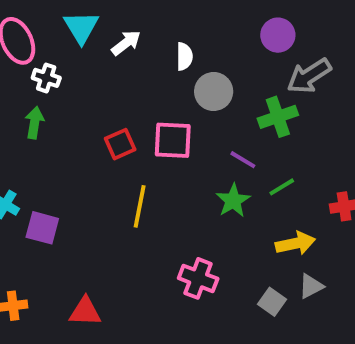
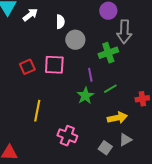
gray arrow: (309, 76) -> (124, 32), turned -55
purple line: (243, 160) -> (90, 75), turned 48
yellow line: (140, 206) -> (37, 111), moved

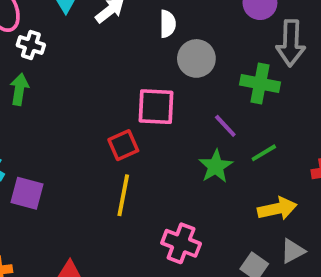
green cross: (108, 53) -> (260, 84), turned 30
red square: (27, 67) -> (123, 145), moved
purple line: (90, 75) -> (225, 126), turned -32

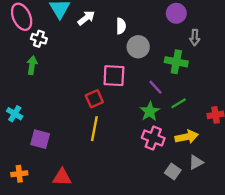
gray arrow: (291, 43) -> (195, 38), size x0.6
purple square: (27, 193) -> (40, 139), moved
pink cross: (181, 243) -> (153, 138), moved

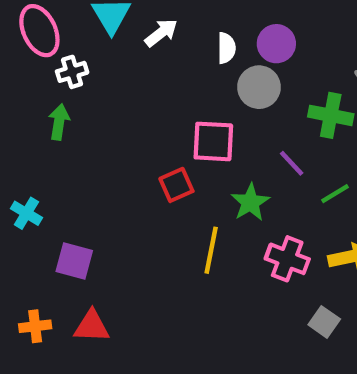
purple circle: (176, 13) -> (276, 44), moved
white cross: (39, 39) -> (72, 72), turned -35
green star: (150, 111) -> (250, 202), moved
yellow line: (94, 129) -> (211, 250), moved
red triangle: (62, 177) -> (92, 326), moved

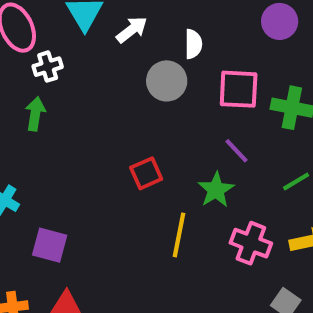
purple circle: (276, 44) -> (280, 21), moved
gray circle: (259, 87) -> (167, 81), moved
pink square: (213, 141) -> (239, 89), moved
purple line: (292, 163) -> (236, 151), moved

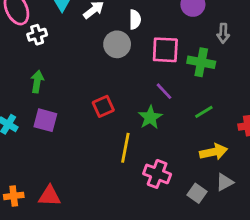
green arrow: (35, 114) -> (37, 82), moved
pink cross: (251, 243) -> (157, 174), moved
purple square: (50, 245) -> (45, 120), moved

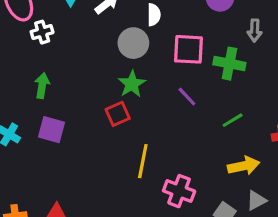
green star: (150, 117) -> (132, 84), moved

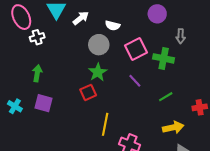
white semicircle: (154, 15) -> (113, 26), turned 104
pink square: (188, 49) -> (136, 49), turned -30

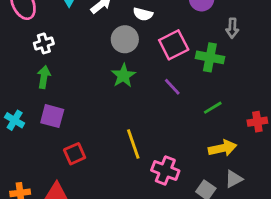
white cross: (37, 37) -> (44, 43), moved
red square: (88, 92) -> (75, 154), moved
yellow line: (105, 124) -> (133, 144), turned -30

